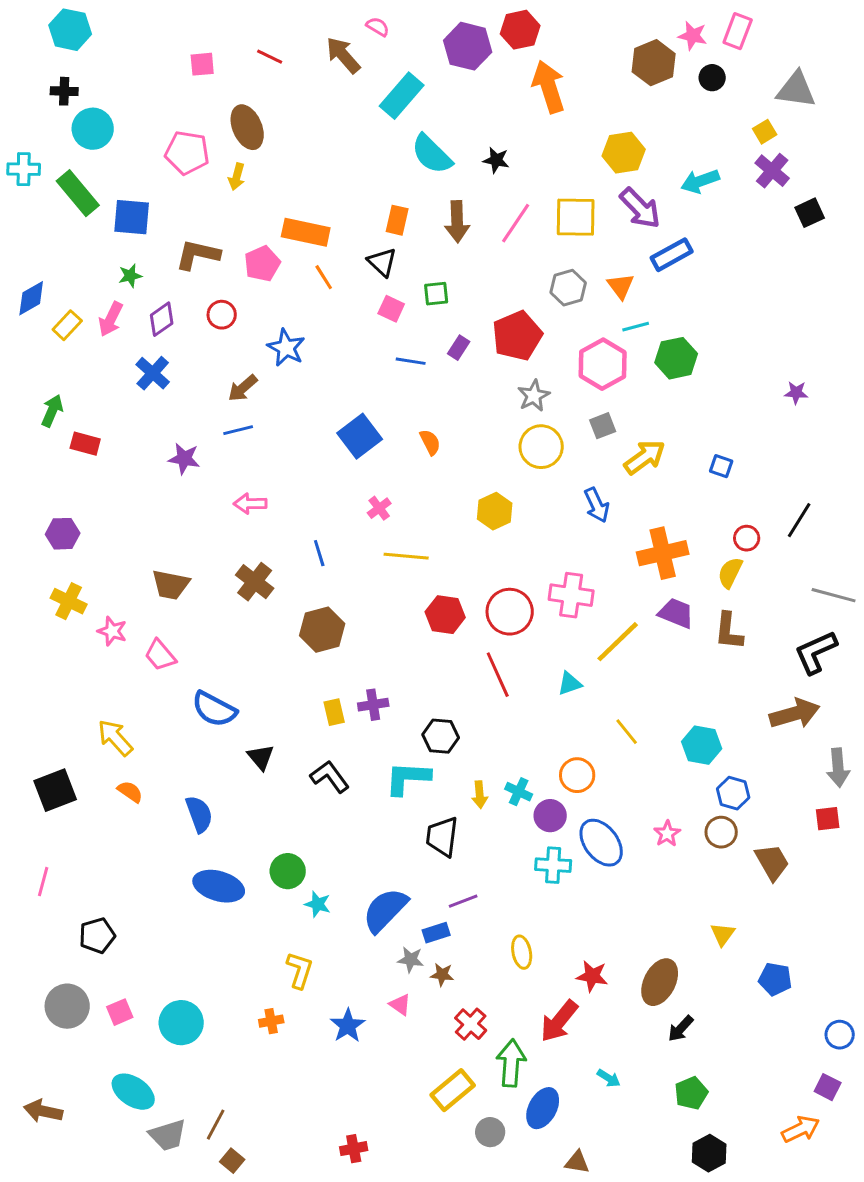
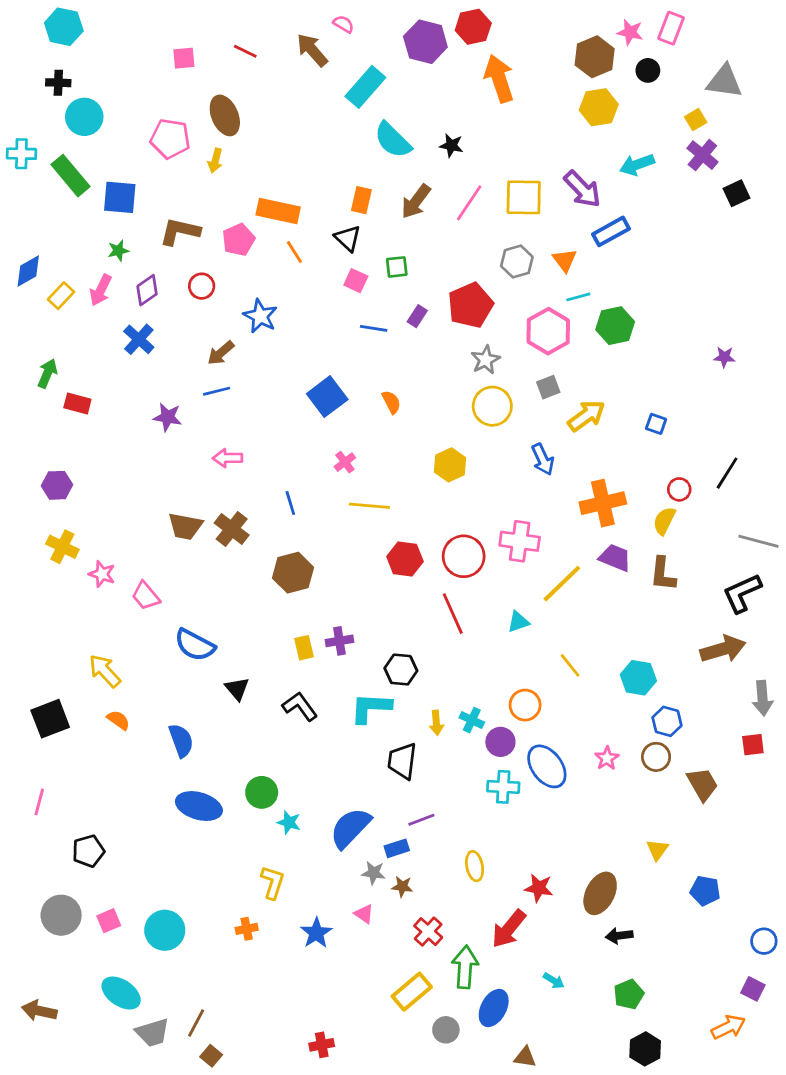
yellow hexagon: (624, 153) -> (599, 107), moved
brown arrow: (457, 222) -> (416, 201), turned 39
brown trapezoid: (171, 585) -> (185, 526), moved
black arrow: (681, 1029) -> (619, 936), turned 40

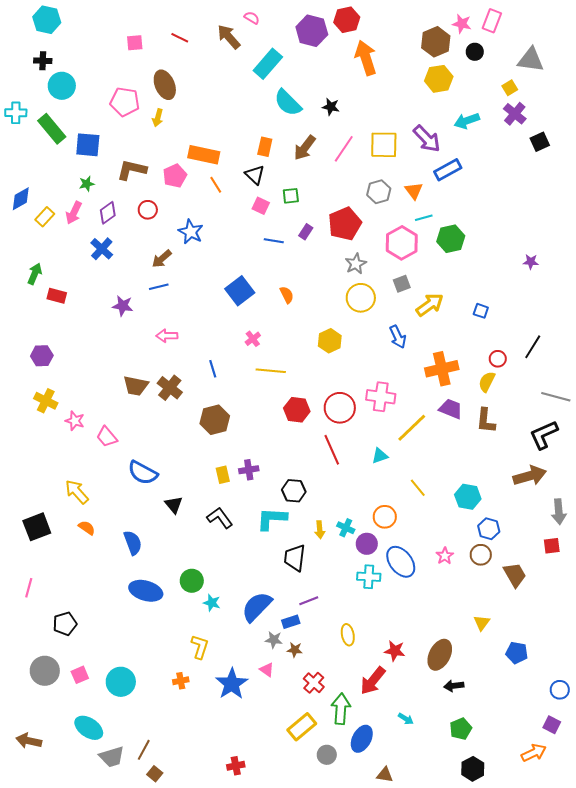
blue star: (316, 933) -> (232, 684), size x1.4

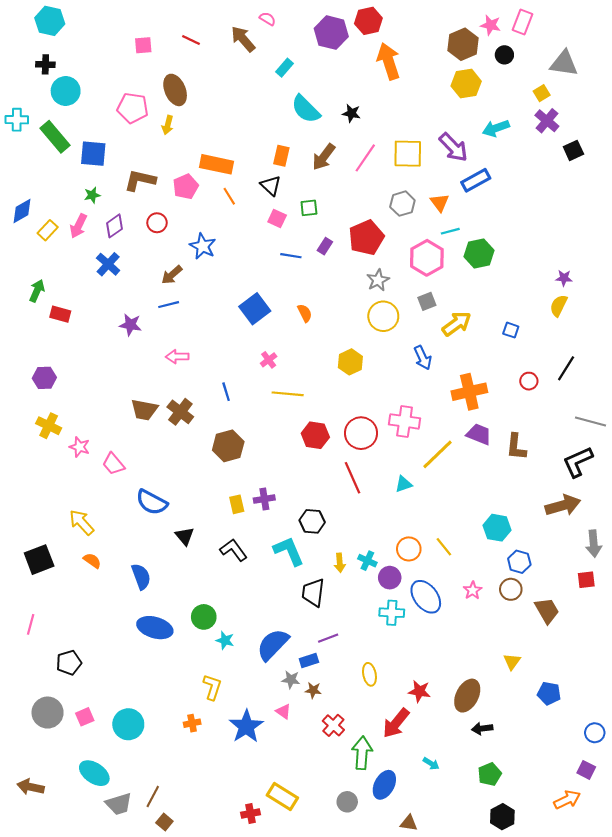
cyan rectangle: (268, 64) -> (284, 68), size x0.6
yellow semicircle: (487, 382) -> (559, 306), moved
yellow line: (418, 488) -> (444, 547), moved
cyan L-shape: (272, 519) -> (289, 551), turned 64
yellow rectangle: (302, 727) -> (282, 796), moved, turned 72

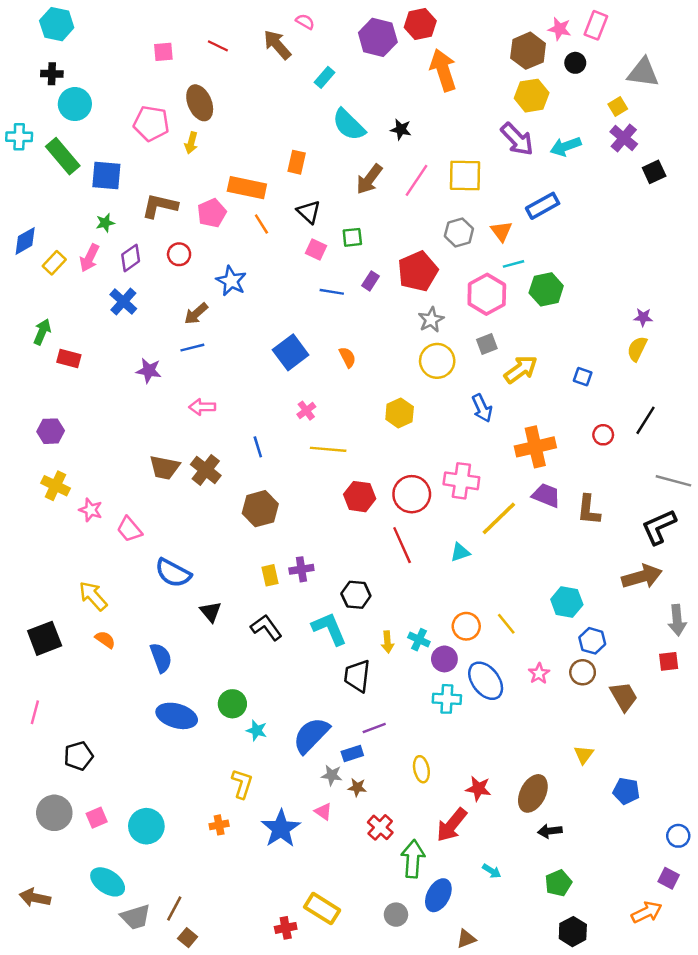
purple arrow: (453, 147) -> (517, 139), moved
orange rectangle: (281, 156) -> (297, 162), moved
brown triangle: (409, 823) -> (466, 939), turned -30

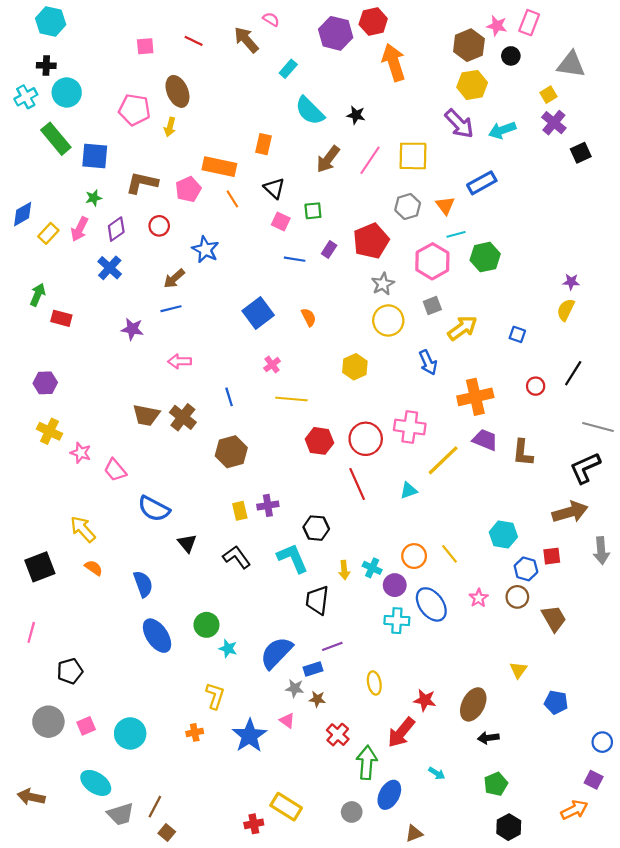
cyan cross: (19, 137) -> (26, 97), moved, turned -30
red square: (669, 661) -> (552, 556), moved
blue ellipse: (177, 716) -> (157, 636), turned 40

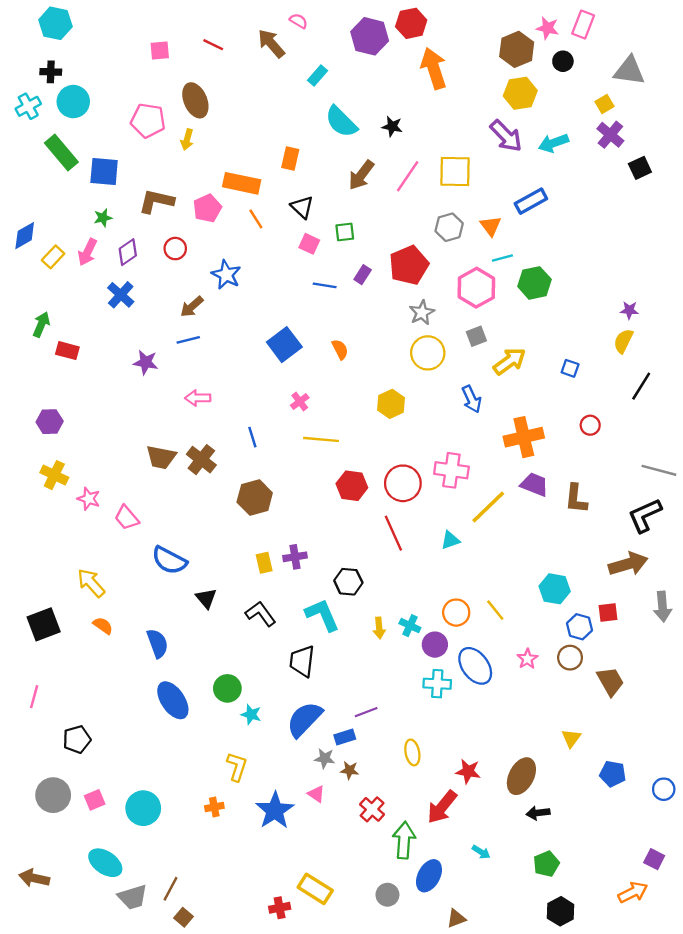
black line: (573, 373) -> (641, 386), moved
black trapezoid: (317, 600) -> (302, 661), moved
blue circle: (602, 742) -> (664, 789), moved

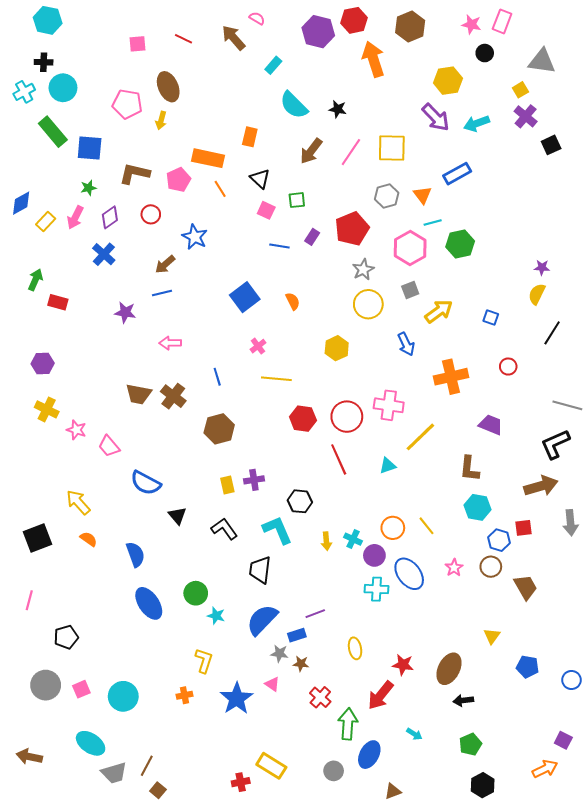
brown hexagon: (517, 49) -> (410, 26), moved
purple trapezoid: (534, 484) -> (491, 425), moved
brown L-shape: (576, 499) -> (469, 469), moved

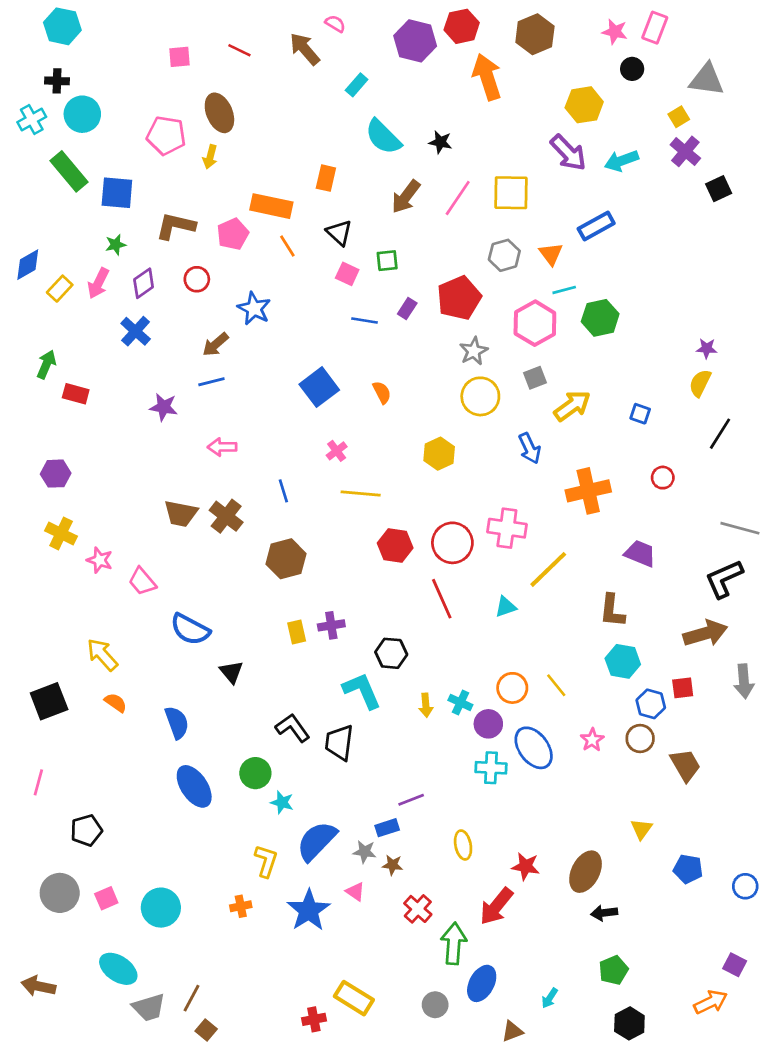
black L-shape: (224, 529) -> (293, 728), moved
blue semicircle: (262, 620) -> (317, 841), moved
cyan arrow: (414, 734) -> (550, 998), moved, turned 91

